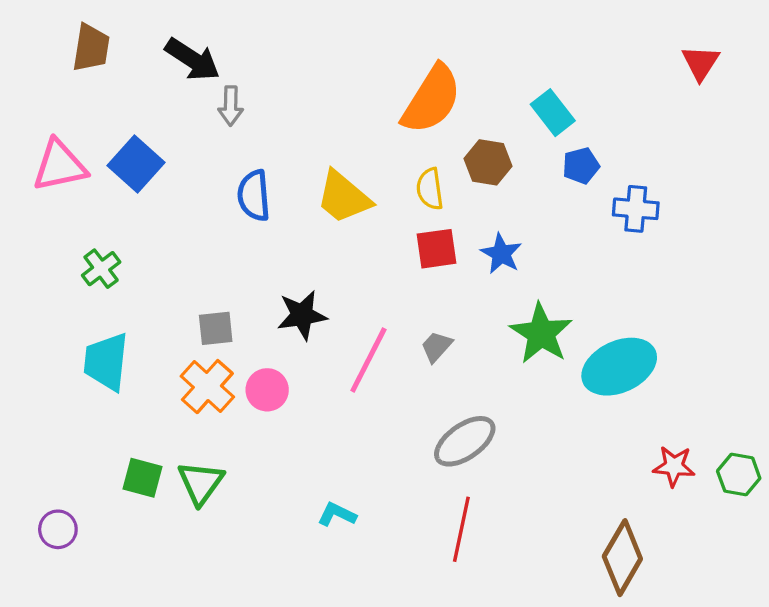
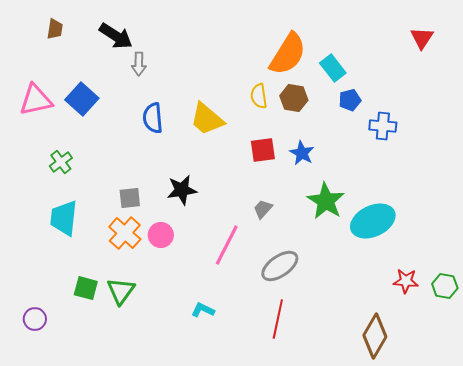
brown trapezoid: (91, 48) -> (55, 29), size x0.7
orange semicircle: (432, 99) -> (288, 54), moved
yellow semicircle: (430, 189) -> (259, 96), moved
pink line: (368, 360) -> (227, 245), moved

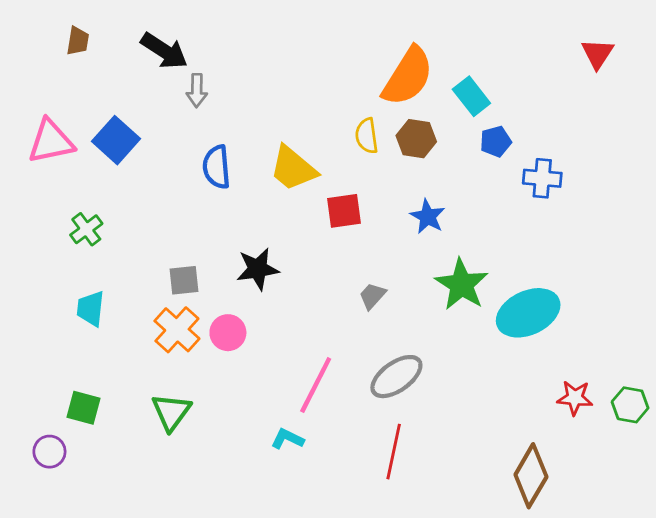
red square: (263, 150) -> (344, 211), moved
cyan trapezoid: (64, 218) -> (91, 309), size x0.7
pink line: (227, 245) -> (316, 385), moved
green square: (86, 288) -> (83, 408), moved

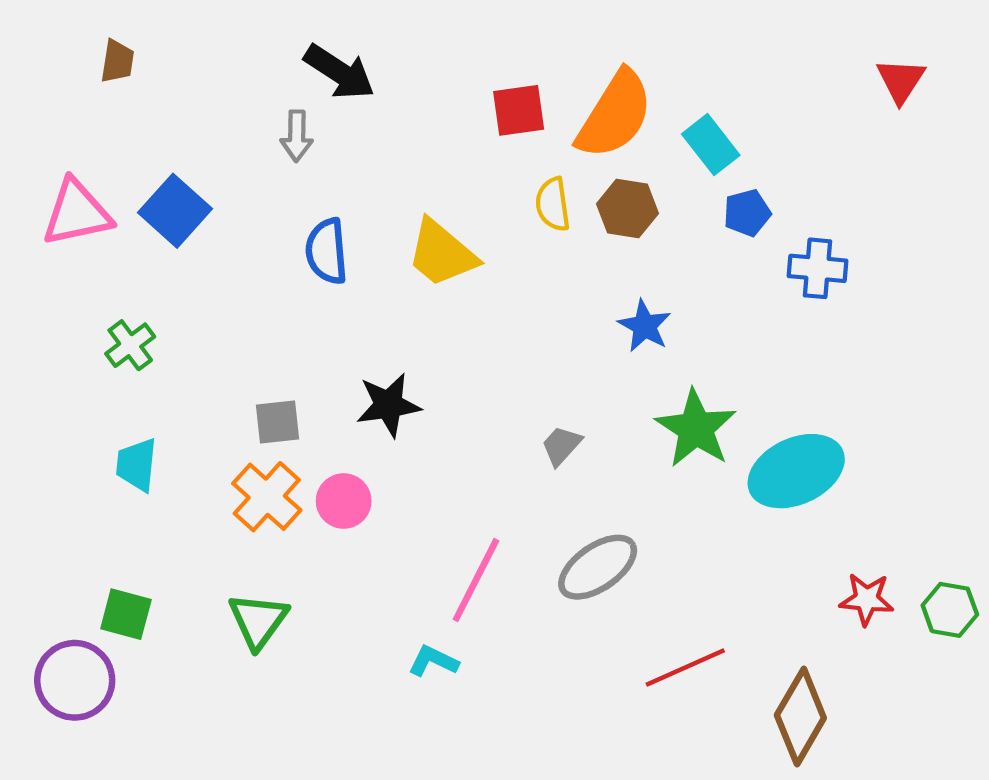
black arrow: (164, 51) -> (339, 72), moved
red square: (344, 211) -> (519, 110), moved
purple circle: (49, 452) -> (75, 680), size x1.6
red line: (394, 452) -> (685, 667), moved, turned 54

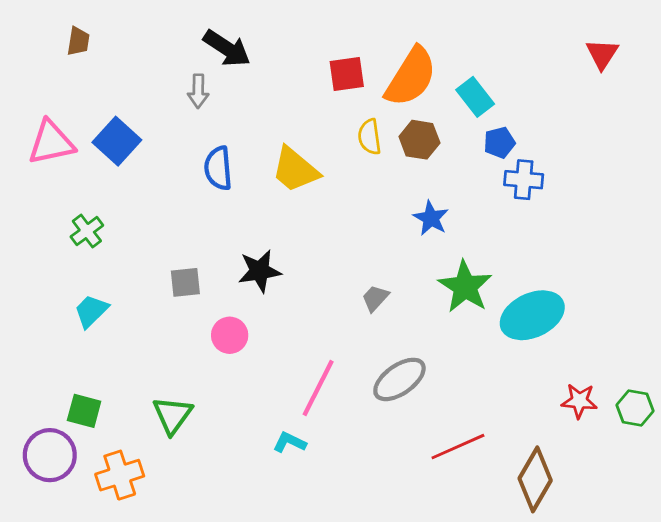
blue cross: (817, 268) -> (524, 180), moved
cyan trapezoid: (137, 465) -> (91, 311), turned 39
orange cross: (267, 497) -> (120, 475), moved, turned 30

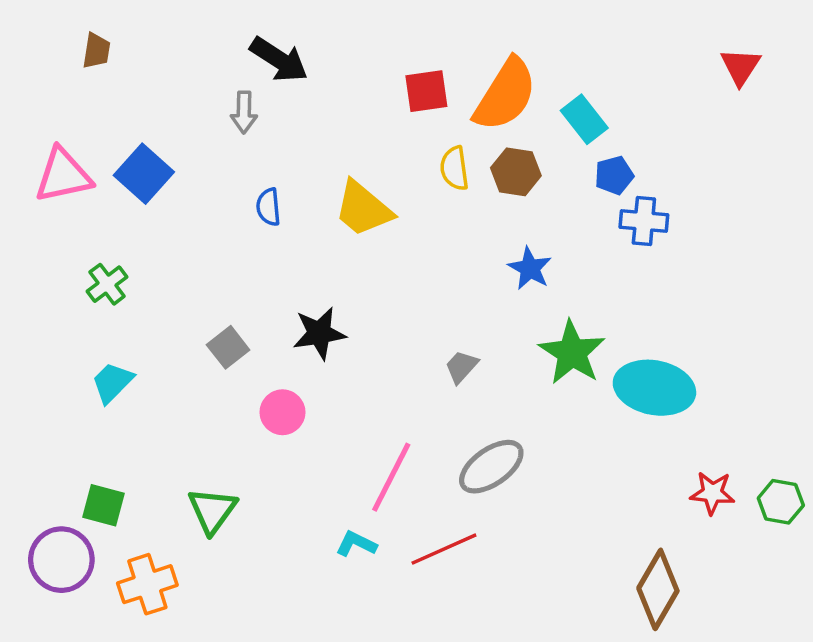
blue semicircle: (218, 168) -> (268, 207), size x0.7
gray square: (185, 282) -> (228, 347), turned -32
cyan ellipse: (532, 315) -> (654, 388), turned 36
red line: (458, 447) -> (444, 549), moved

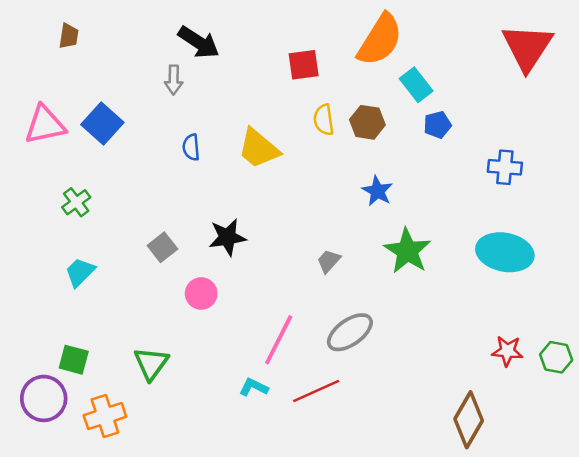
red triangle: (740, 67) -> (527, 47), size x1.8
orange semicircle: (505, 95) -> (380, 40), moved
blue cross: (644, 221) -> (505, 167), moved
cyan ellipse: (654, 388) -> (505, 252), moved

